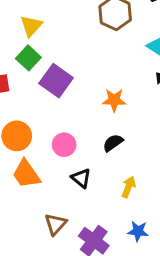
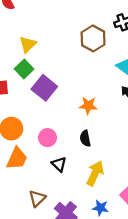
black semicircle: (113, 143) -> (85, 138), turned -70
orange trapezoid: (26, 174) -> (17, 158), turned -125
yellow arrow: (129, 187) -> (95, 173), size x1.5

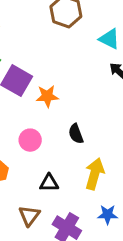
orange star: (88, 106) -> (47, 96), moved
black triangle: (59, 164) -> (49, 183), moved, turned -35

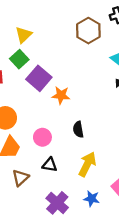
pink circle: (30, 140) -> (42, 137), moved
brown triangle: (29, 216) -> (20, 178), moved

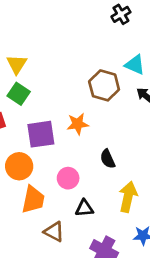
brown hexagon: (88, 31) -> (104, 85), moved
purple square: (39, 78) -> (41, 134), moved, turned -35
brown triangle: (20, 178) -> (54, 232), turned -36

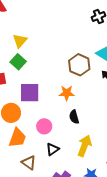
orange star: (78, 124) -> (67, 93), moved
black triangle: (84, 208) -> (53, 149), turned -40

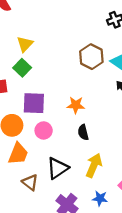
brown hexagon: (79, 65) -> (91, 57), moved
pink circle: (44, 126) -> (44, 130), moved
black triangle: (53, 149) -> (58, 168), size x1.5

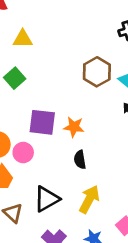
yellow triangle: (25, 44) -> (23, 39), moved, turned 42
purple square: (34, 103) -> (42, 122), moved
pink circle: (44, 130) -> (23, 153), moved

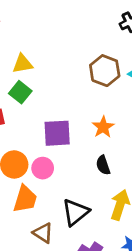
yellow triangle: (23, 39) -> (22, 64), moved
orange star: (74, 127) -> (103, 127), moved, turned -30

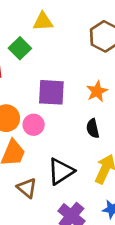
yellow triangle: (22, 64) -> (43, 22), moved

